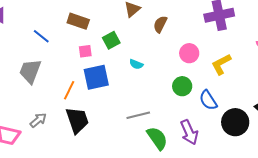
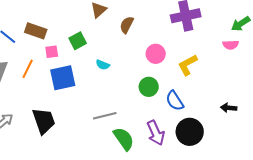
brown rectangle: (78, 21) -> (36, 31), moved
orange line: (69, 90) -> (28, 69), moved
black circle: (235, 122) -> (190, 132), moved

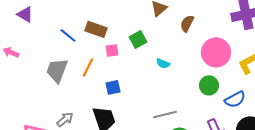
pink circle: (156, 54) -> (216, 52), size x1.5
blue square: (63, 78) -> (113, 87), moved, size x0.6
blue semicircle: (175, 101) -> (235, 99), turned -85

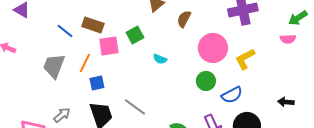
pink square: (112, 50) -> (109, 46), size x1.5
blue square: (113, 87) -> (97, 83), moved
gray line: (165, 114) -> (135, 107), moved, turned 50

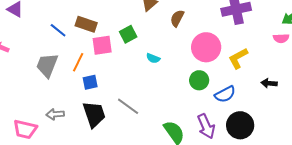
black arrow: (286, 102) -> (269, 83), moved
gray arrow: (62, 115) -> (55, 114), turned -144

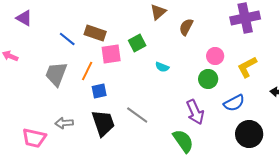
pink circle: (206, 47) -> (215, 56), size x0.6
green circle: (199, 80) -> (208, 79), moved
purple arrow: (206, 126) -> (195, 112), moved

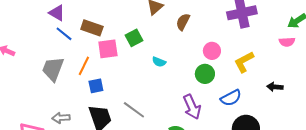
purple triangle: (24, 18) -> (57, 13), moved

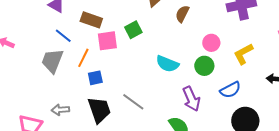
blue line: (64, 34) -> (63, 36), moved
cyan semicircle: (159, 62) -> (167, 64), moved, size x1.6

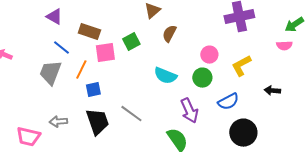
brown semicircle: (182, 14) -> (169, 34), moved

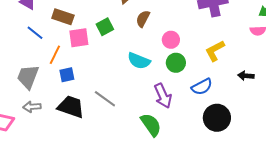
pink circle: (209, 55) -> (171, 40), moved
gray trapezoid: (50, 73) -> (28, 77), moved
black trapezoid: (97, 122) -> (71, 107), turned -52

